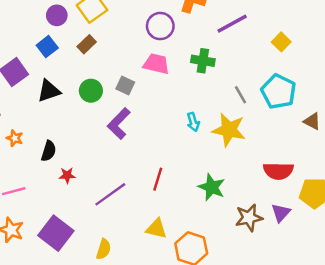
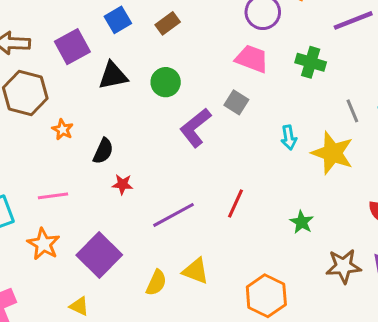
gray square: (125, 85) -> (236, 102), moved
green star: (212, 187) -> (302, 222), size x0.7
yellow triangle: (156, 229) -> (196, 271), moved

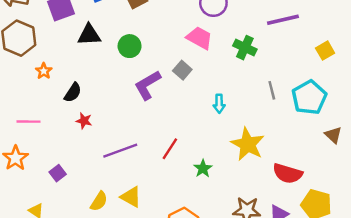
yellow star: (332, 153) -> (248, 144), moved
green star: (302, 222) -> (203, 168), moved
purple square: (99, 255) -> (58, 173), size x0.5

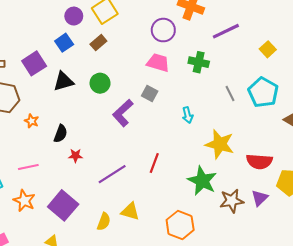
green star: (203, 168) -> (202, 181), moved, size x1.8
purple square: (58, 173) -> (63, 205), size x2.0

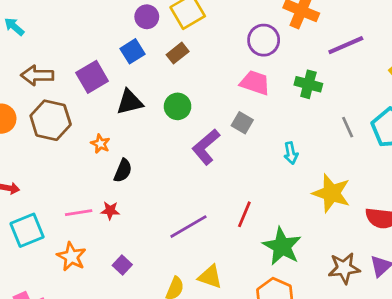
orange star: (32, 121) -> (100, 144), moved
red star: (76, 156) -> (110, 211), moved
green star: (202, 181) -> (282, 246), moved
purple square: (63, 205) -> (122, 265), size x0.5

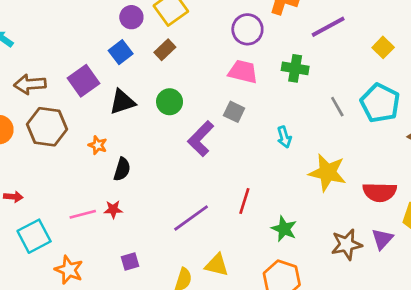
green star: (282, 246) -> (284, 229), size x0.7
orange star: (71, 257) -> (69, 270), moved
purple square: (122, 265) -> (130, 261), turned 36

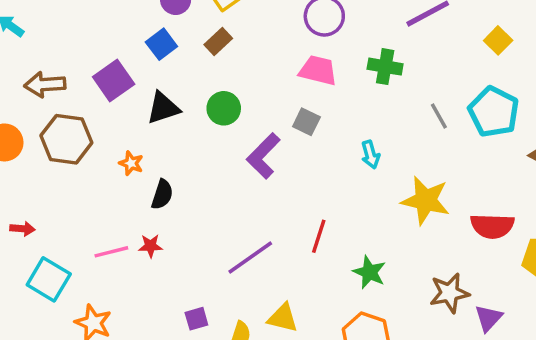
cyan square: (34, 236) -> (49, 279), turned -32
purple triangle: (382, 239) -> (488, 318), moved
purple square: (130, 261) -> (196, 319), moved

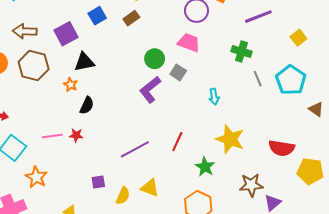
green cross: (385, 67) -> (241, 51), moved
black triangle: (163, 108) -> (84, 62), moved
green circle: (224, 108) -> (155, 59), moved
yellow star: (426, 200) -> (230, 139), moved

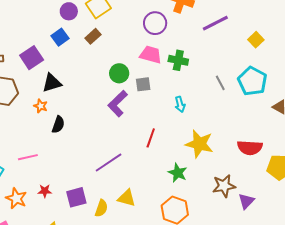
green cross: (241, 51) -> (178, 60), moved
gray square: (178, 72) -> (143, 84), turned -35
red star: (76, 135) -> (45, 191), moved
red line: (177, 142) -> (151, 138), moved
purple square: (98, 182) -> (76, 197), size x1.5

